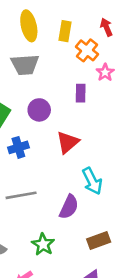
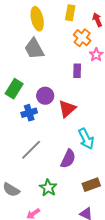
yellow rectangle: (65, 31) -> (70, 13), moved
gray trapezoid: (25, 65) -> (34, 49), turned 65
purple circle: (39, 110) -> (45, 96), moved
gray line: (21, 195) -> (31, 150), turned -35

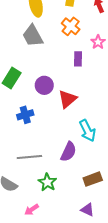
orange cross: (82, 38) -> (71, 26), moved
blue cross: (29, 113) -> (25, 115), moved
gray line: (31, 150) -> (29, 157), moved, turned 40

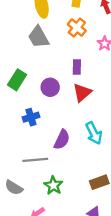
purple rectangle: (78, 59) -> (77, 67), moved
red triangle: (67, 99) -> (82, 93), moved
purple semicircle: (68, 152) -> (62, 140), moved

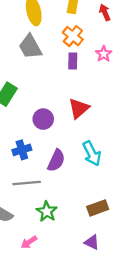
purple rectangle: (77, 67) -> (73, 61), moved
purple circle: (50, 87) -> (43, 119), moved
blue cross: (31, 117) -> (22, 150), moved

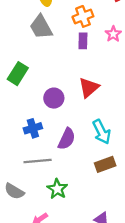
orange cross: (73, 36) -> (83, 16), turned 30
brown rectangle: (98, 208) -> (105, 164), moved

